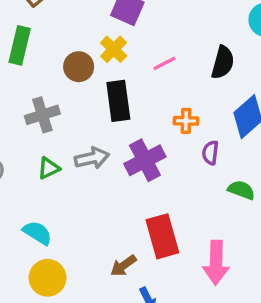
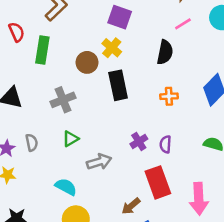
black semicircle: (223, 62) -> (165, 52), moved
pink line: (164, 63) -> (183, 24), moved
purple semicircle: (210, 153) -> (165, 144), moved
gray arrow: (92, 158) -> (99, 162), moved
purple cross: (145, 160) -> (139, 141), moved, size x0.6

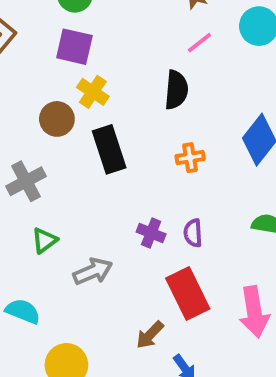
purple square: (120, 17) -> (74, 47), moved
purple cross: (139, 141) -> (151, 233), turned -30
cyan semicircle: (66, 187) -> (23, 311), moved

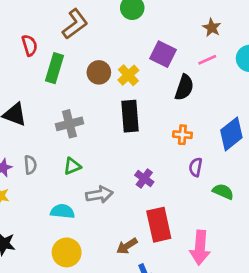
purple square: (74, 47) -> (163, 54), moved
brown circle: (57, 119) -> (99, 72), moved
purple semicircle: (193, 233) -> (196, 167), moved
cyan semicircle: (23, 311) -> (62, 211), moved, turned -30

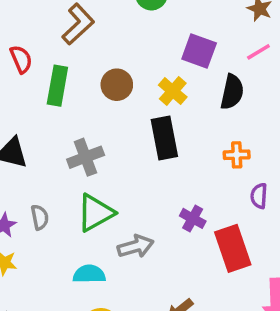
yellow cross: (128, 75) -> (173, 91), moved
green triangle: (72, 166) -> (95, 213), size x1.6
red rectangle: (159, 225) -> (233, 248), moved

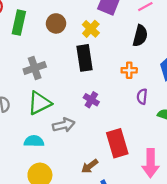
black semicircle: (232, 92) -> (140, 36), moved
purple cross: (193, 218) -> (91, 100), moved
red rectangle: (233, 248) -> (117, 143), moved

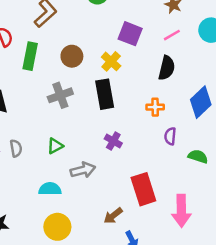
gray cross: (35, 68) -> (60, 95), moved
green triangle: (39, 103) -> (55, 146), size x0.6

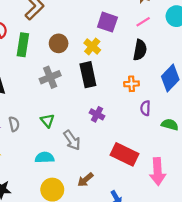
green triangle: (55, 146) -> (47, 121), turned -40
gray arrow: (83, 170) -> (72, 140), turned 72
red rectangle: (143, 189) -> (124, 154), turned -44
brown arrow: (113, 216) -> (85, 180), moved

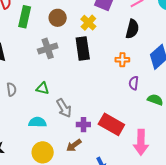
purple cross: (97, 114) -> (83, 125), moved, turned -32
green triangle: (47, 121) -> (42, 88), turned -40

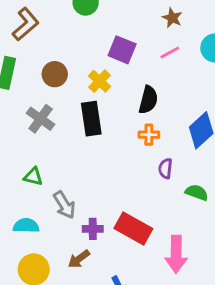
black semicircle: (132, 29) -> (148, 100), moved
gray cross: (48, 48) -> (41, 119), turned -36

